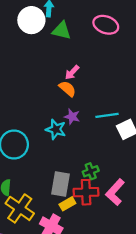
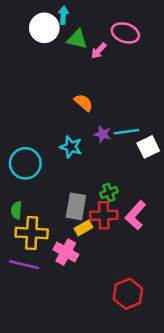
pink arrow: (72, 72) -> (99, 51), moved
purple star: (72, 117) -> (103, 134), moved
yellow cross: (20, 208) -> (32, 233), turned -32

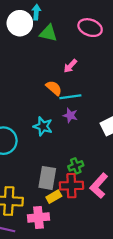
pink arrow: (99, 51) -> (70, 66), moved
cyan line: (127, 132) -> (70, 97), moved
pink cross: (66, 252) -> (38, 217), turned -35

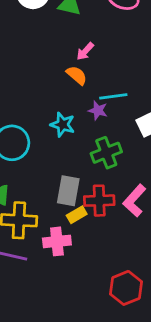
pink arrow: (70, 66) -> (85, 51), moved
cyan line: (70, 97) -> (113, 96), moved
green cross: (76, 166) -> (106, 153), moved, size x1.5

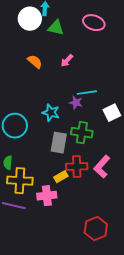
orange semicircle: (77, 75) -> (35, 62), moved
green cross: (106, 153) -> (82, 133), turned 30
gray rectangle: (68, 191) -> (59, 143), moved

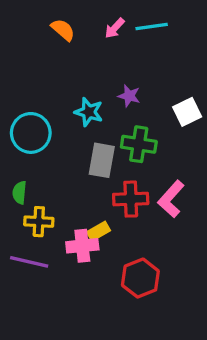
cyan line: (87, 93) -> (152, 27), moved
yellow rectangle: (61, 177) -> (98, 231), moved
yellow cross: (20, 181) -> (39, 222), size x0.7
red hexagon: (96, 229) -> (140, 278), moved

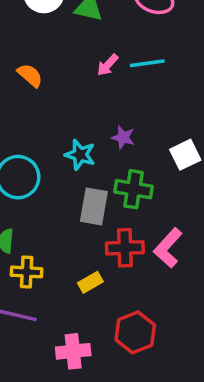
orange semicircle: (63, 30) -> (30, 75), moved
pink cross: (82, 246) -> (73, 351), moved

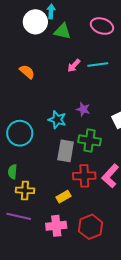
pink cross: (73, 351) -> (56, 226), moved

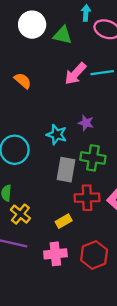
cyan arrow: (51, 11) -> (86, 13), moved
pink arrow: (74, 66) -> (75, 74), size x1.5
yellow cross: (25, 190) -> (20, 214), turned 36

